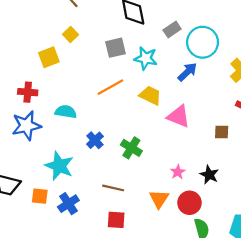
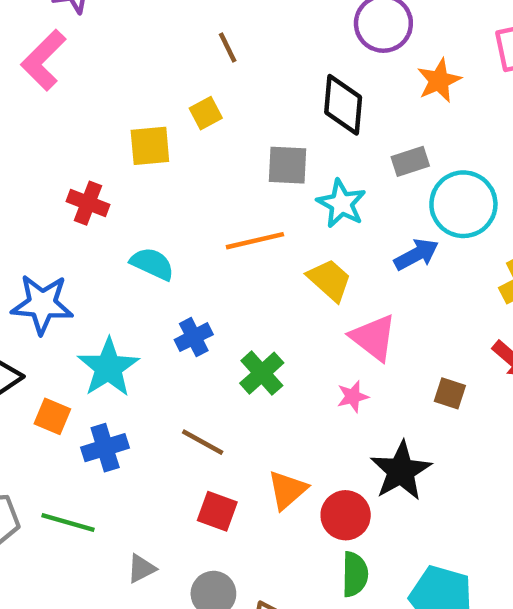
blue star: (26, 126) -> (42, 304), moved
pink star: (178, 172) -> (353, 397), moved
black star: (209, 175) -> (401, 471), size x1.5
red square: (116, 220) -> (217, 511), moved

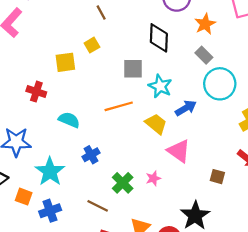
gray rectangle: (410, 161) -> (204, 55), moved, turned 66
blue arrow: (416, 254) -> (186, 108), moved
green cross: (262, 373) -> (123, 183), moved
pink star: (353, 397) -> (153, 178), moved

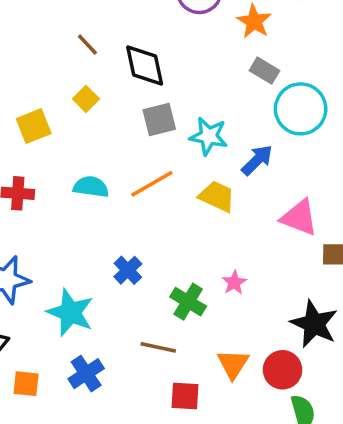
black diamond: (159, 38) -> (145, 66), moved
yellow square: (65, 62) -> (34, 126), moved
cyan semicircle: (69, 120) -> (91, 187), moved
pink triangle: (179, 151) -> (299, 218), moved
orange square: (24, 197) -> (26, 384), moved

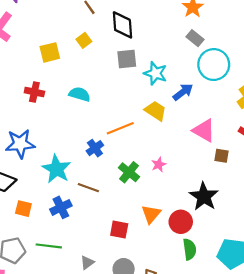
orange line: (152, 184) -> (120, 128), moved
brown line: (158, 347) -> (88, 188), moved

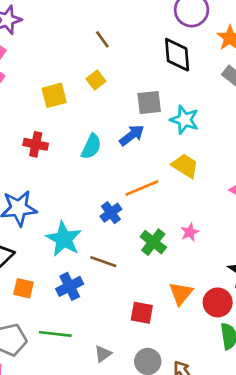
black diamond: (122, 25) -> (177, 55), moved
blue arrow: (183, 92) -> (132, 135), moved
cyan semicircle: (80, 94) -> (91, 146), turned 100

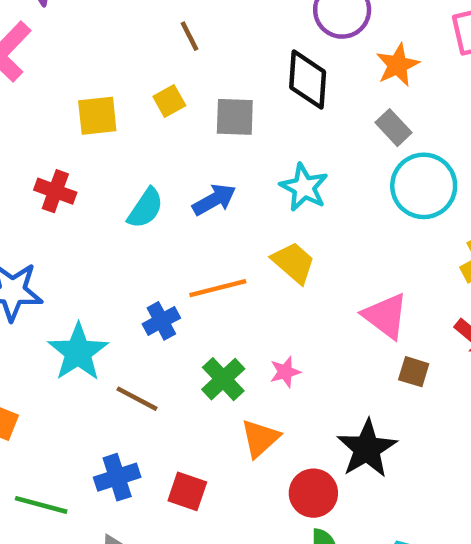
gray square: (149, 102) -> (235, 117), moved
blue cross: (70, 286) -> (117, 477), moved
orange triangle: (181, 293) -> (260, 438), moved

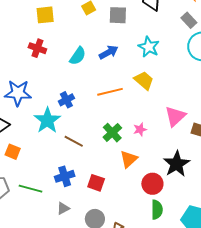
yellow square: (97, 116) -> (45, 15), moved
pink triangle: (385, 316) -> (175, 116), moved, turned 40
blue cross: (161, 321) -> (66, 100), moved

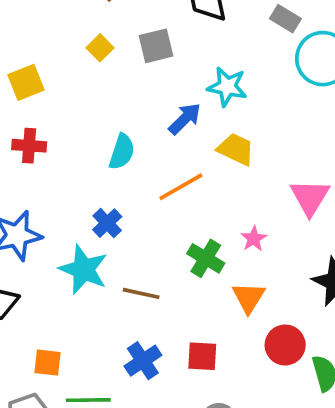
blue arrow: (109, 52) -> (185, 119), moved
cyan semicircle: (78, 56) -> (122, 152), moved
orange square: (13, 152) -> (48, 363), moved
red circle: (152, 184) -> (285, 345), moved

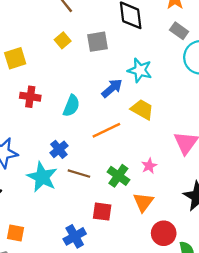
red cross: (29, 146) -> (30, 97), moved
brown line: (141, 293) -> (79, 174), moved
red square: (202, 356) -> (102, 212), moved

